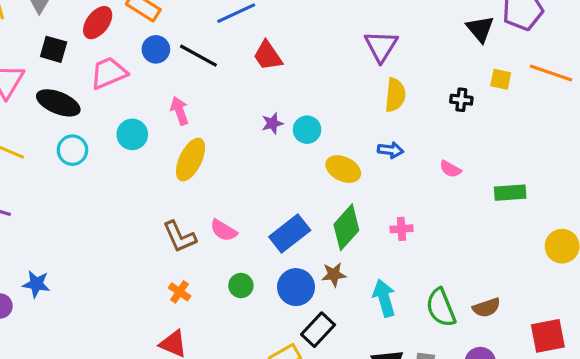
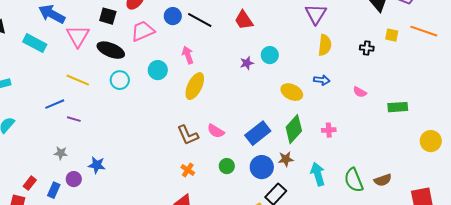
cyan circle: (307, 130) -> (270, 55), moved

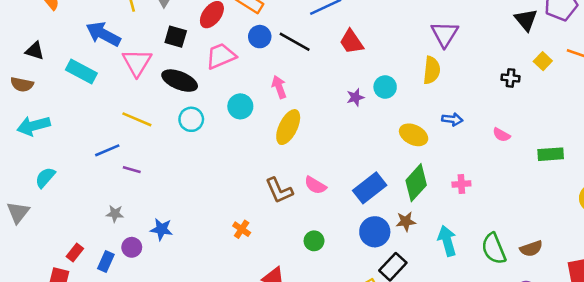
yellow square: (392, 35) -> (543, 61), turned 32
yellow semicircle: (325, 45) -> (432, 70), moved
green circle: (227, 166) -> (314, 241), moved
orange cross: (188, 170) -> (242, 229), moved

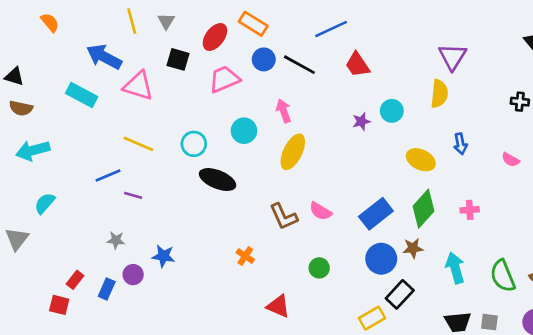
black triangle: (35, 51) -> (14, 77), moved
pink triangle: (137, 62) -> (138, 86), turned -44
black ellipse: (180, 81) -> (218, 180), moved
blue arrow: (452, 119) -> (460, 144), turned 72

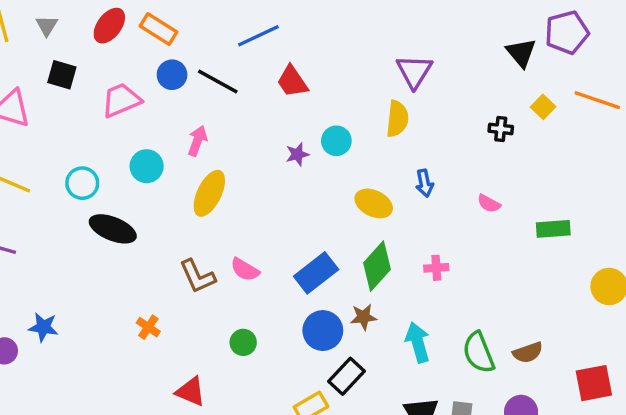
red ellipse: (215, 37) -> (109, 26), moved
pink arrow: (284, 111) -> (197, 141), turned 40

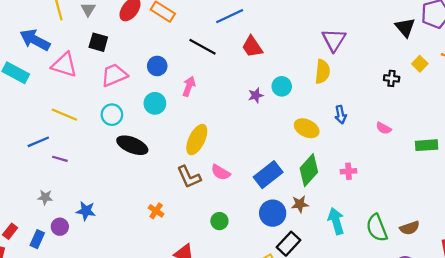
blue circle: (172, 75) -> (157, 66), moved
pink trapezoid: (121, 100) -> (114, 75), moved
yellow ellipse: (209, 193) -> (197, 140), moved

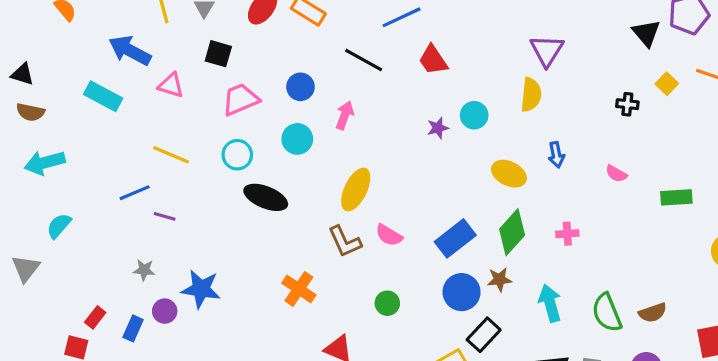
pink triangle: (64, 65) -> (171, 85), size x0.7
blue star: (86, 211) -> (201, 289), size x1.4
orange cross: (156, 211) -> (299, 289), size x1.5

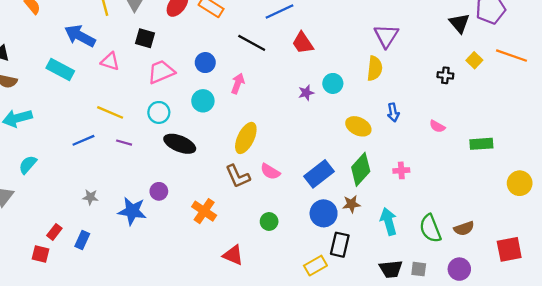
purple line: (165, 216) -> (124, 143), moved
purple circle: (165, 311) -> (159, 191), moved
black rectangle: (484, 335) -> (340, 245), turned -30

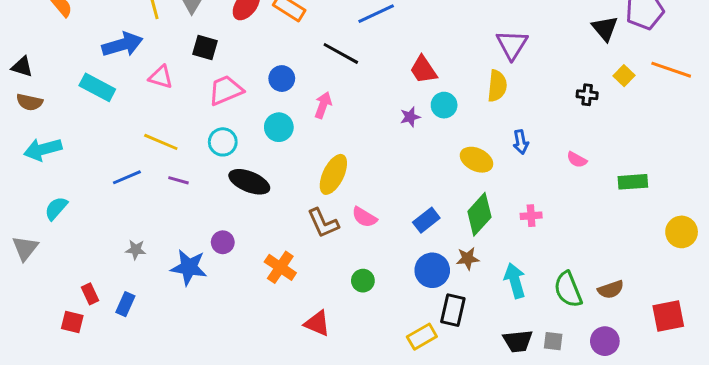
blue arrow: (80, 36) -> (122, 45), turned 136
red trapezoid: (303, 43) -> (423, 70), moved
blue rectangle: (319, 174) -> (426, 220), size x0.7
red rectangle: (54, 232) -> (90, 294), turned -63

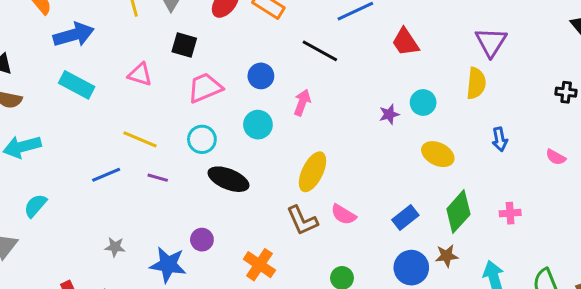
blue arrow: (122, 45) -> (74, 35), moved
red trapezoid: (423, 70) -> (405, 42), moved
yellow ellipse: (476, 160) -> (438, 154), moved

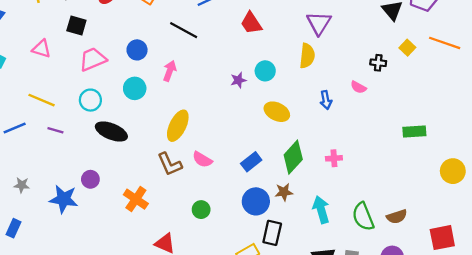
pink semicircle: (556, 157) -> (358, 87), moved

